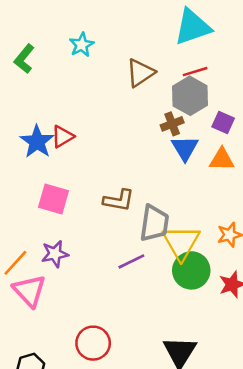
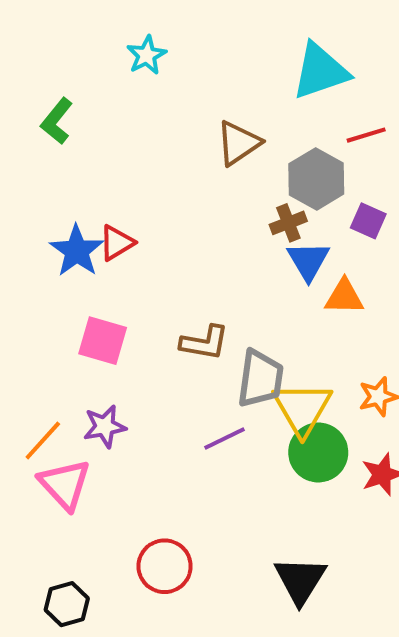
cyan star: (82, 45) -> (147, 55), moved
red line: (195, 72) -> (366, 135), moved
orange triangle: (222, 160) -> (344, 297), moved

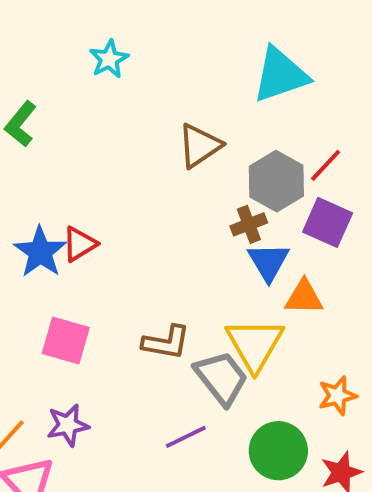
red line: (366, 135) -> (326, 165), moved, turned -30
purple square: (368, 221) -> (328, 222), size x1.4
gray trapezoid: (260, 379) -> (221, 378), turned -46
yellow triangle: (302, 409) -> (255, 344), moved

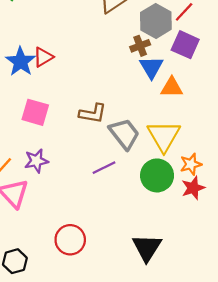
yellow triangle: (255, 344) -> (164, 136), moved
orange star: (337, 396) -> (191, 164), moved

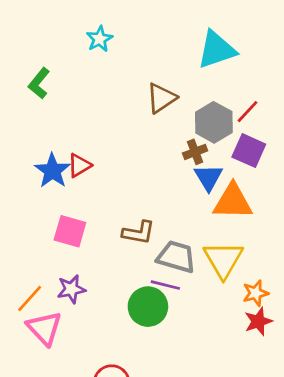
orange triangle: (172, 88) -> (233, 202), size x1.5
gray trapezoid: (124, 134) -> (176, 257), turned -36
purple line: (104, 168) -> (165, 285), moved, turned 40
green circle: (157, 175) -> (148, 307), moved

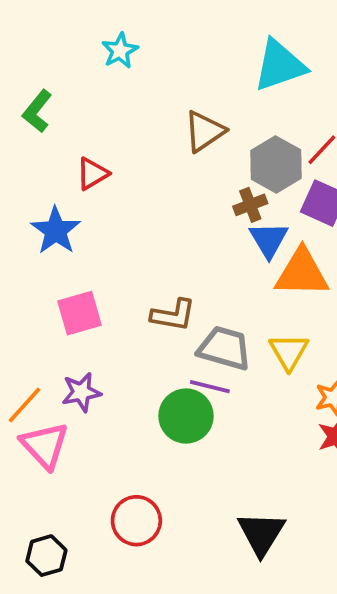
red triangle: (79, 165) -> (92, 174), moved
pink square: (70, 231) -> (79, 313), turned -32
yellow triangle: (223, 260) -> (289, 352), size x0.7

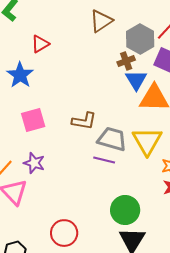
yellow triangle: (289, 352) -> (147, 141), size x1.4
purple star: (81, 392) -> (34, 163), turned 30
green circle: (186, 416) -> (125, 210), moved

